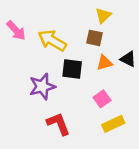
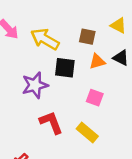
yellow triangle: (103, 16) -> (118, 25), moved, turned -49
pink square: (102, 99) -> (95, 98), turned -35
yellow rectangle: (113, 124) -> (87, 132), moved, turned 65

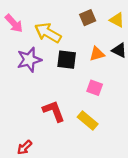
brown square: (87, 37) -> (88, 18), moved, turned -35
purple star: (35, 85) -> (29, 60), moved

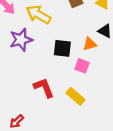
orange triangle: (97, 54) -> (90, 44), moved
black square: (67, 60) -> (62, 48), moved

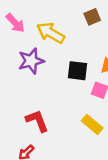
red L-shape: (44, 88) -> (37, 121), moved

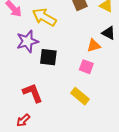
black square: (78, 71) -> (48, 57), moved

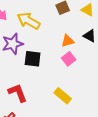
orange triangle: (94, 46) -> (68, 41), moved
pink square: (86, 67) -> (69, 59), moved, turned 32

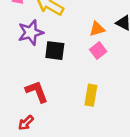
yellow rectangle: (63, 96) -> (91, 95), turned 60

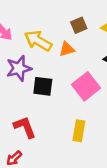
orange triangle: (97, 29) -> (67, 49), moved
pink square: (98, 51) -> (86, 86), size x1.6

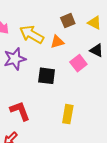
black square: (43, 86) -> (47, 76), moved
pink square: (86, 86) -> (78, 63), moved, size x0.7

